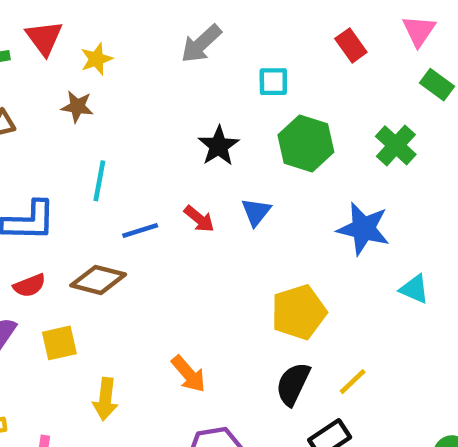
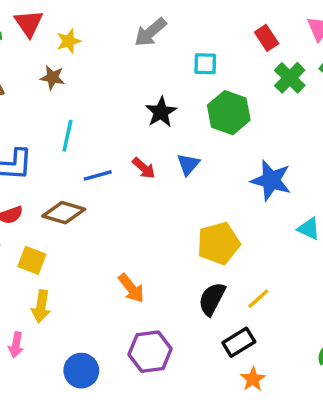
green cross: (396, 145) -> (290, 78), moved
yellow square: (59, 343) -> (32, 260), turned 32
yellow arrow: (105, 399) -> (41, 306), moved

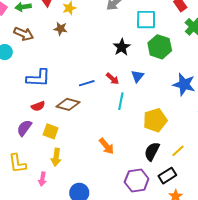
cyan square: (205, 64) -> (146, 20), size x1.5
cyan line: (67, 136) -> (121, 101), moved
purple hexagon: (150, 352) -> (137, 180), moved

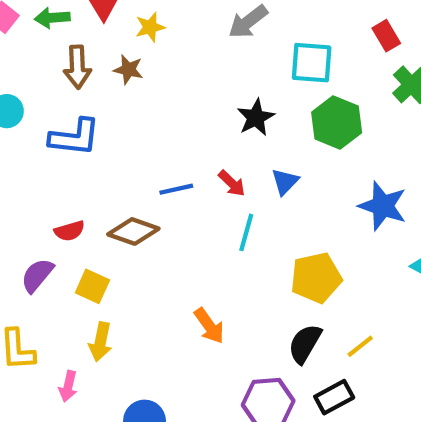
brown arrow: (24, 34) -> (77, 67), moved, turned 60
blue L-shape: (38, 78) -> (75, 137), moved

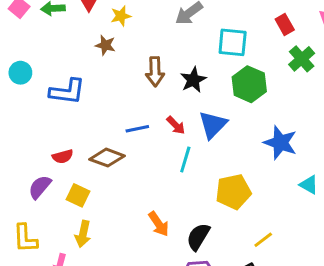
brown arrow: (77, 67) -> (155, 72), moved
blue triangle: (285, 182) -> (213, 125), size x1.5
black semicircle: (305, 344) -> (198, 237), moved

